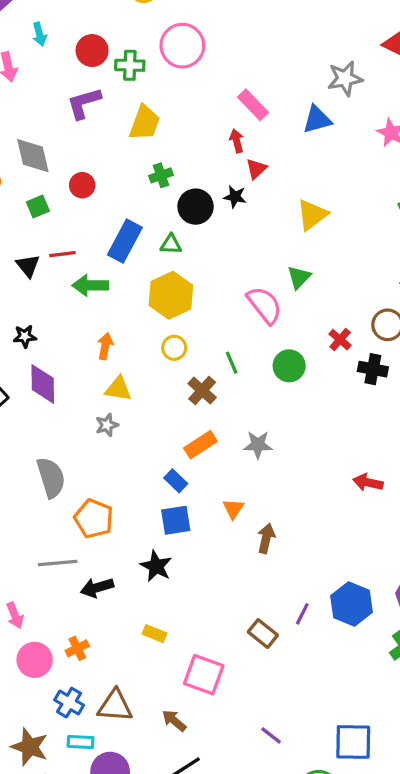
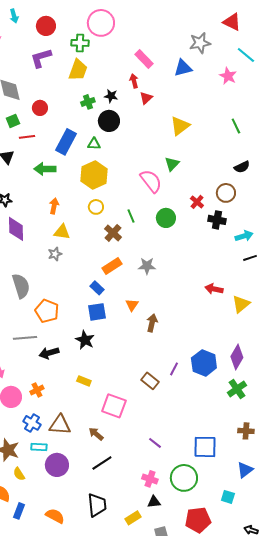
green cross: (130, 65) -> (80, 43), moved
black star: (235, 197) -> (111, 96), moved
red line: (62, 254) -> (27, 137), moved

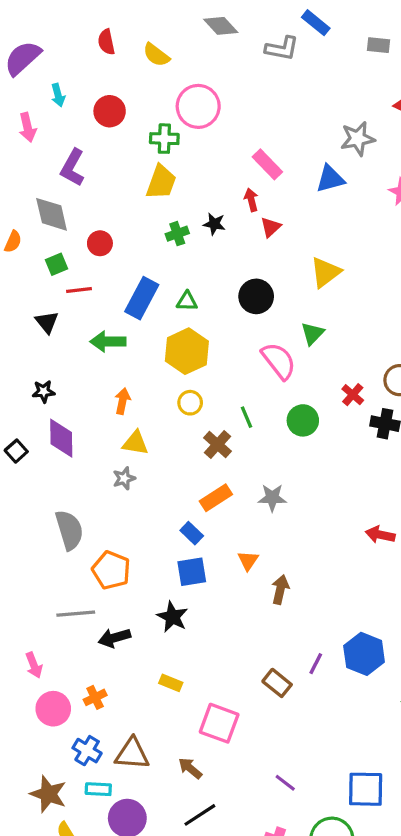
purple L-shape: (41, 58) -> (73, 168), moved, turned -45
black circle: (109, 121) -> (256, 296), moved

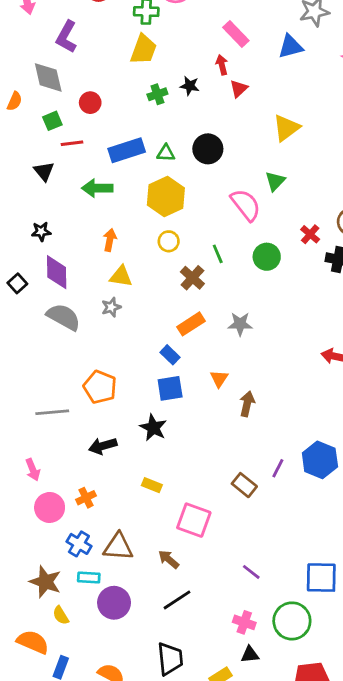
black circle: (256, 296) -> (208, 149), moved
blue rectangle: (142, 298) -> (127, 150), turned 44
gray semicircle: (69, 530) -> (64, 317), moved, turned -44
gray line: (76, 614) -> (52, 412), moved

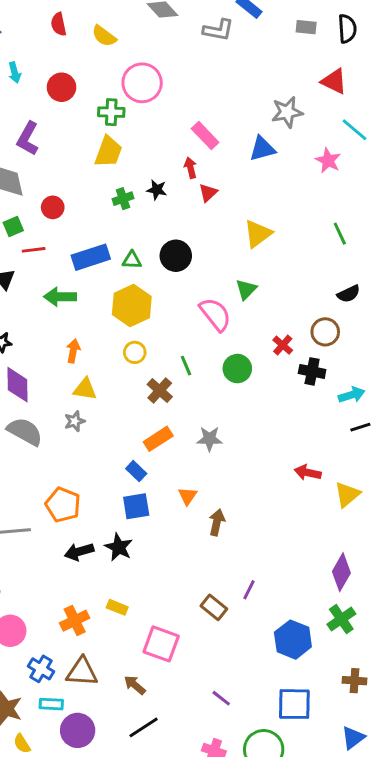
black arrow: (103, 446) -> (79, 552), moved
blue hexagon: (320, 460) -> (293, 640), moved
orange cross: (86, 498) -> (75, 621), moved, size x1.4

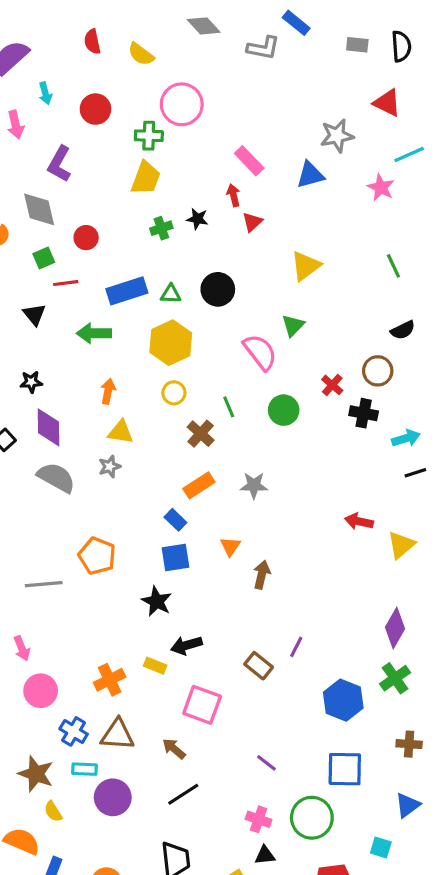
cyan line: (355, 130) -> (409, 155), turned -64
black arrow: (79, 552) -> (186, 645), moved

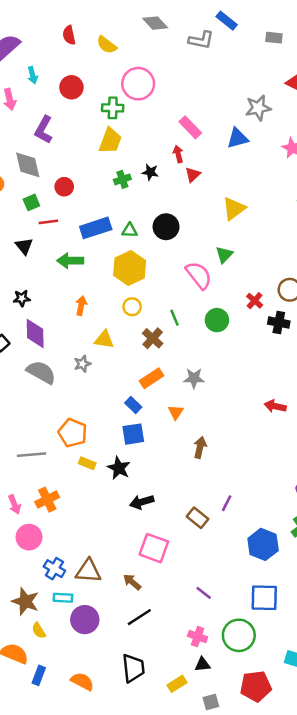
yellow triangle: (121, 432) -> (104, 339), moved
orange triangle: (230, 546) -> (176, 412), moved
yellow rectangle: (155, 666) -> (87, 463), moved
orange cross: (110, 680) -> (47, 500), moved

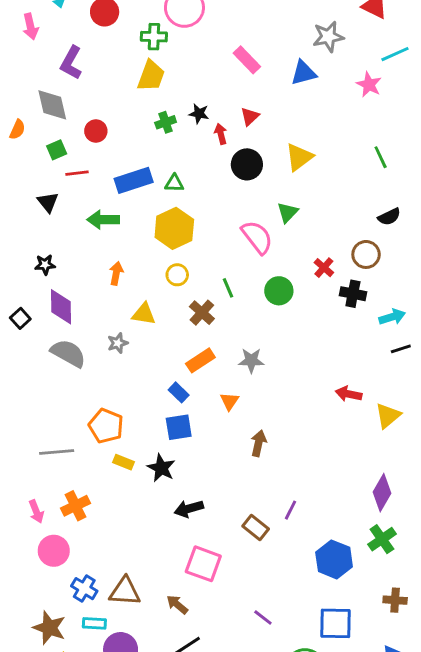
red arrow: (178, 154) -> (221, 134), moved
black circle: (166, 227) -> (247, 164), moved

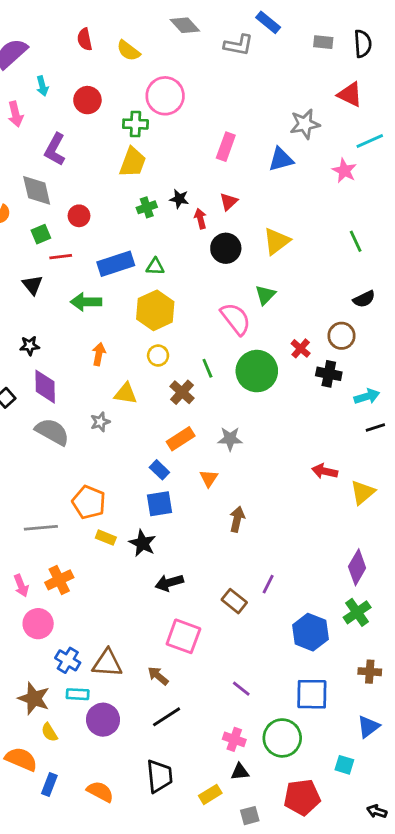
pink rectangle: (247, 60) -> (226, 147), turned 64
green circle: (279, 291) -> (257, 371), size x1.5

